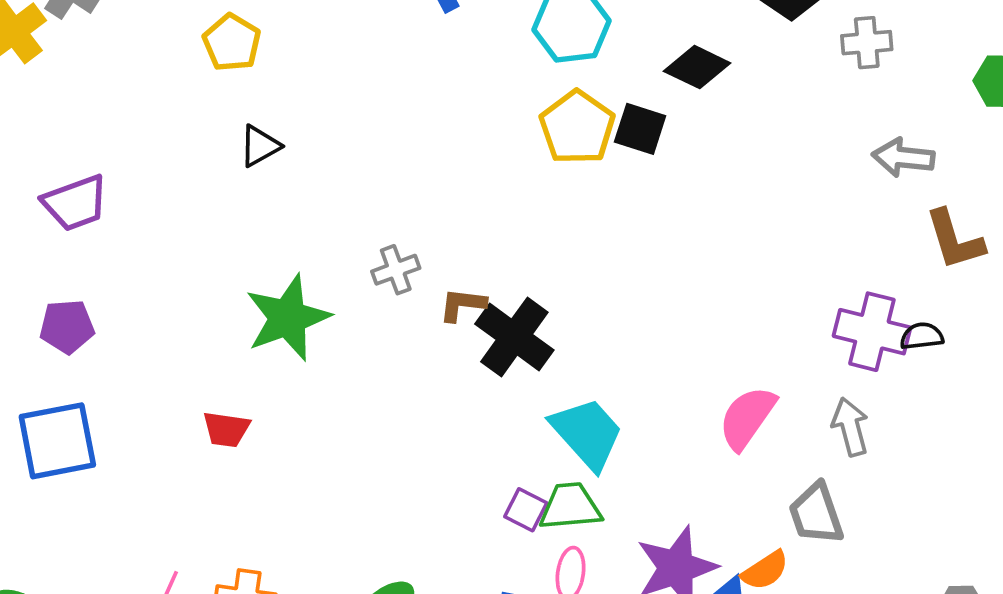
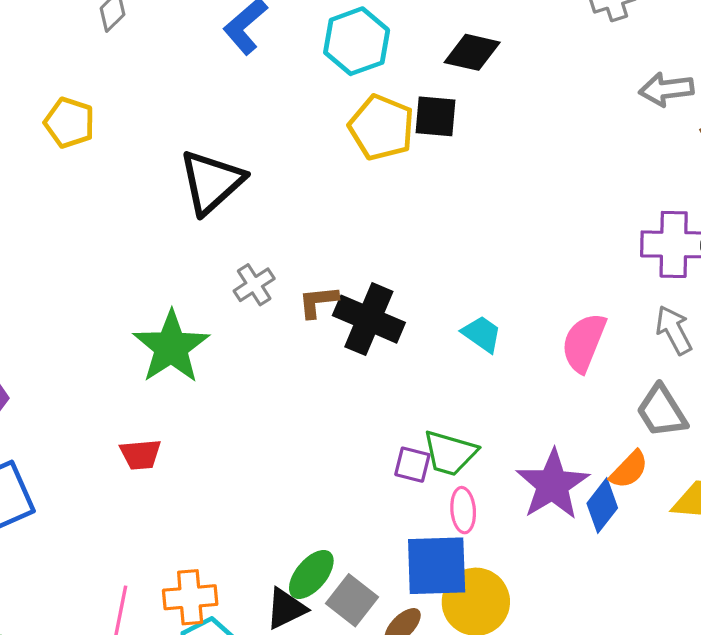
black triangle: (260, 146) -> (211, 182), moved, size x1.8
cyan trapezoid: (587, 433) -> (482, 334), moved, size x0.6
green trapezoid: (570, 507) -> (450, 453), turned -146

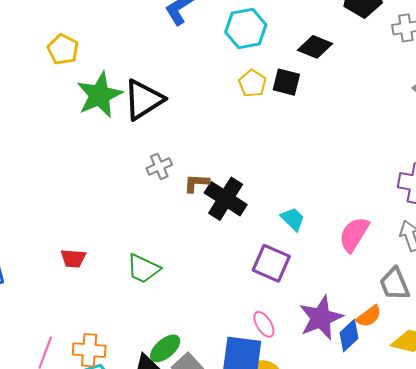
yellow pentagon: (382, 127) -> (252, 83), size x0.7
green star: (171, 347) -> (99, 95), moved
green trapezoid: (450, 453) -> (143, 269), moved
purple square: (412, 465) -> (271, 263), moved, size x1.6
pink ellipse: (463, 510) -> (264, 324), turned -36

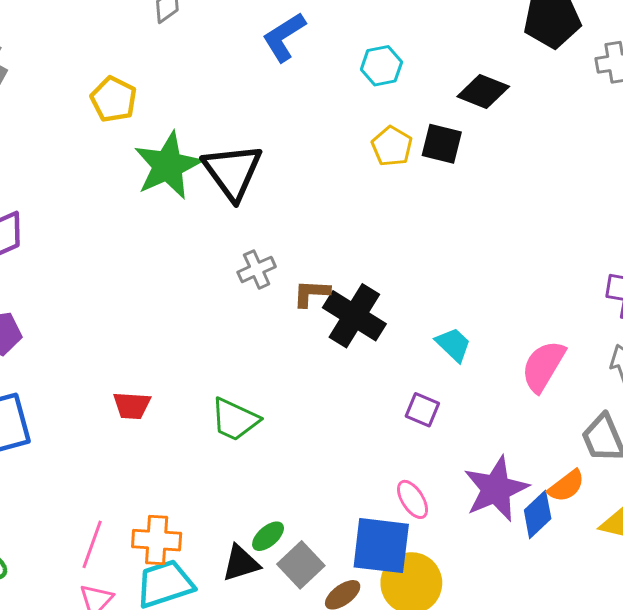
cyan hexagon: (246, 29) -> (381, 66), size x0.7
black triangle: (144, 100) -> (233, 172), turned -33
purple square: (271, 263) -> (422, 410), size x0.6
green ellipse: (165, 348) -> (268, 536), size x0.7

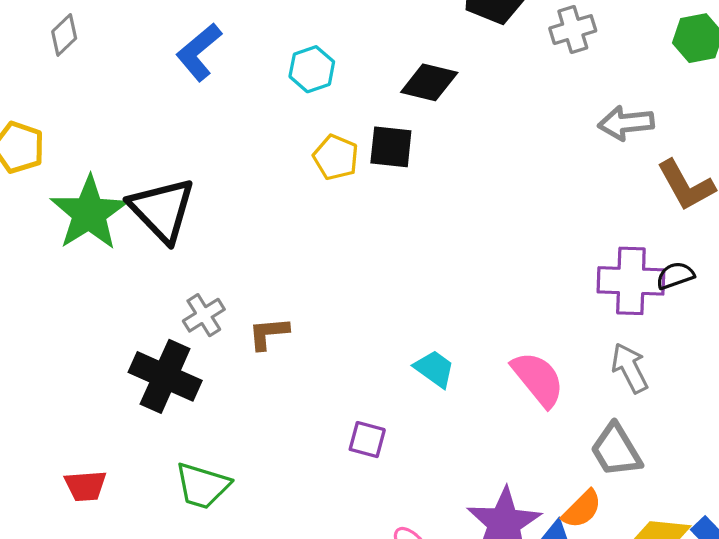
black cross: (354, 316) -> (165, 376), moved
pink semicircle: (543, 366) -> (538, 379), turned 118
purple square: (422, 410) -> (367, 440), moved

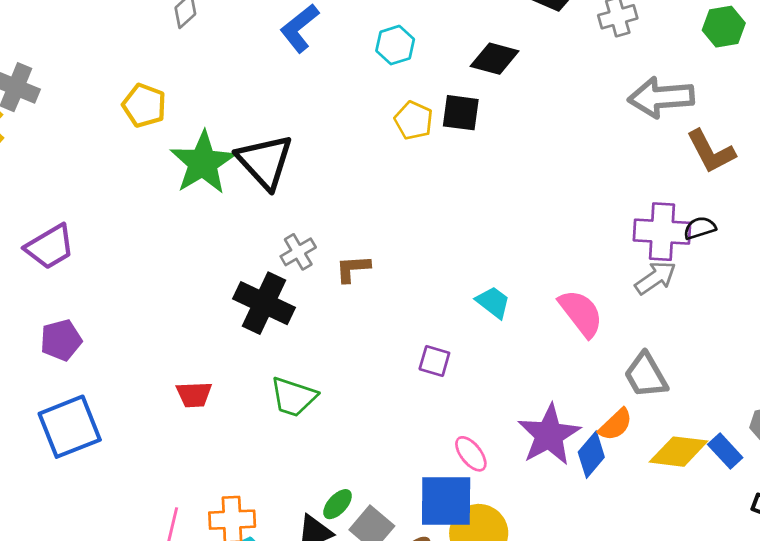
gray arrow: (626, 123) -> (661, 97), size x1.4
gray arrow: (630, 368) -> (655, 278), moved, turned 81

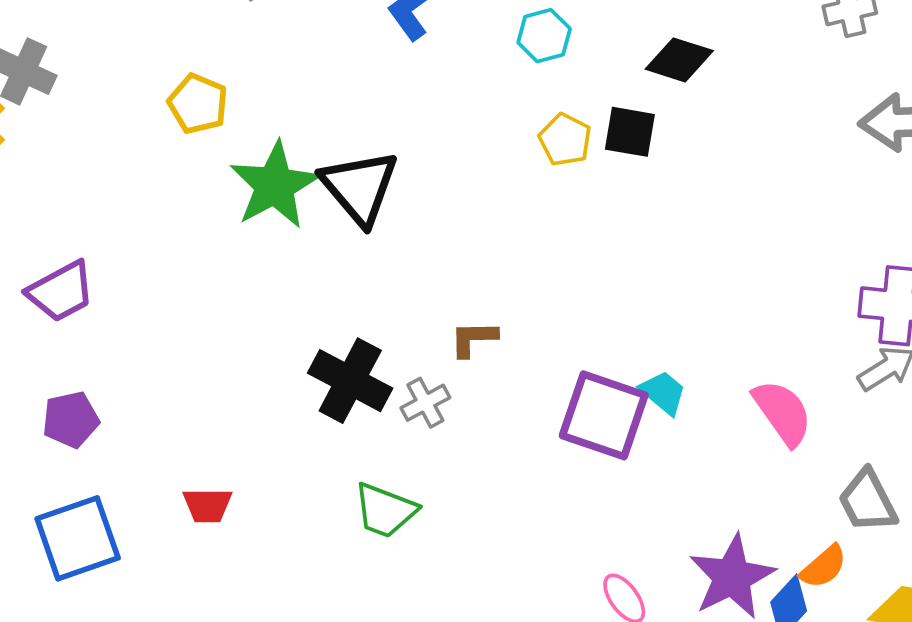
gray cross: (298, 252) -> (425, 403), moved
purple square: (434, 361) -> (604, 415), moved, size x2.0
red trapezoid: (194, 395) -> (207, 505), moved

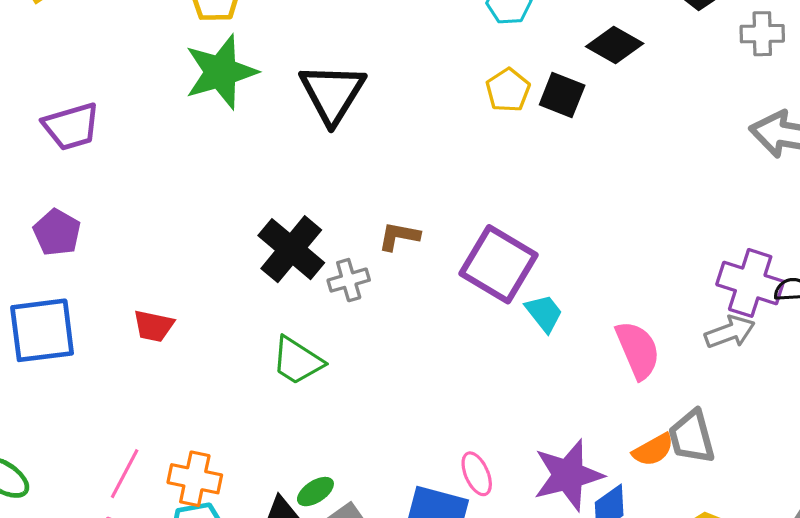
green star: (275, 185) -> (221, 72), moved
purple square: (604, 415) -> (498, 264), moved
purple pentagon: (71, 420) -> (57, 232), turned 30
orange semicircle: (824, 567) -> (653, 450), moved

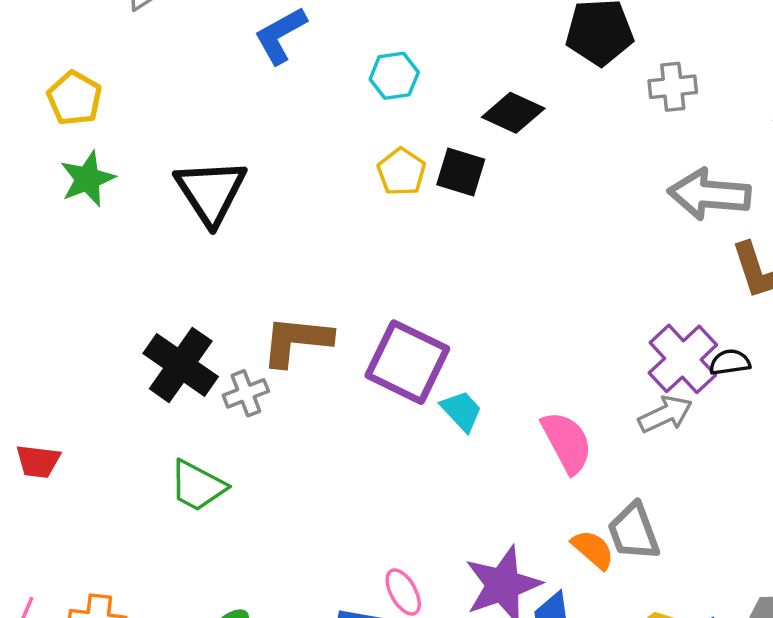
green star: (221, 72) -> (87, 179), size x0.7
brown L-shape: (399, 236) -> (296, 341), size x1.6
purple cross: (750, 283) -> (683, 359), turned 34
orange semicircle: (653, 450) -> (593, 549), turned -105

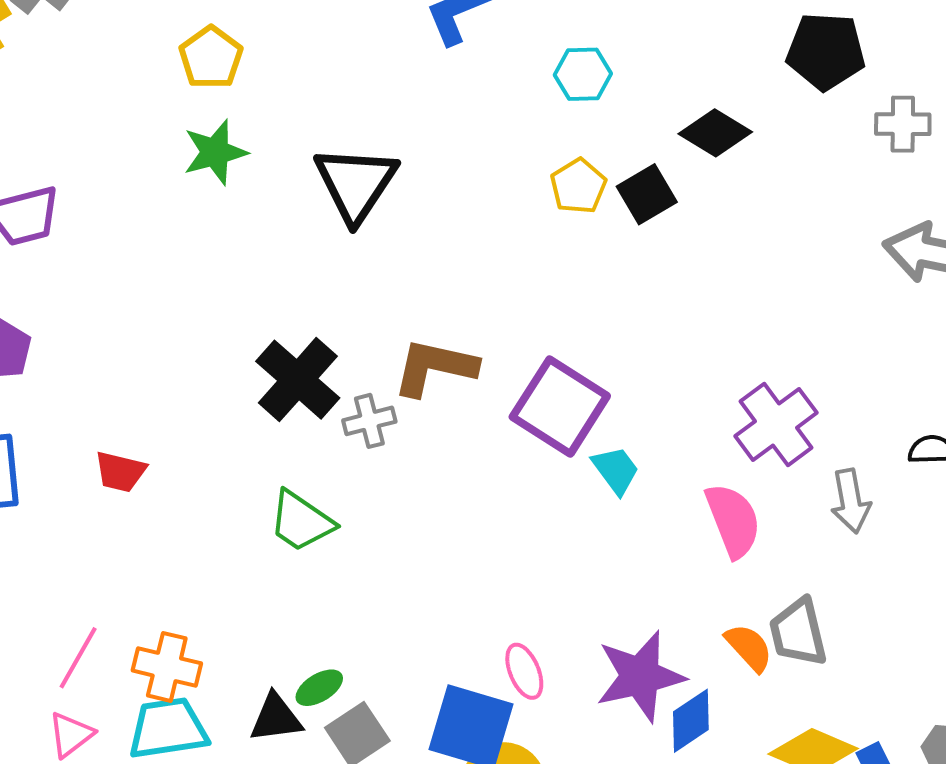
black square: (461, 172) -> (647, 194), turned 36
purple cross: (683, 359) -> (776, 424), moved
gray arrow: (665, 414) -> (851, 501), turned 98

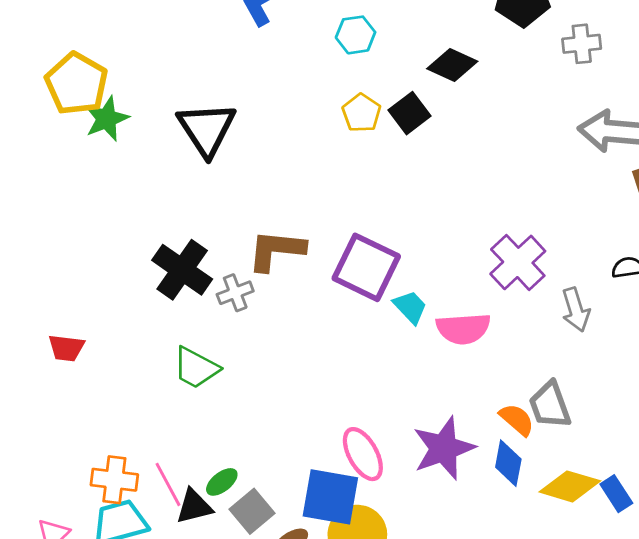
yellow pentagon: (211, 58) -> (77, 84), moved, size x1.4
pink semicircle: (733, 520) -> (463, 329), moved, turned 114
pink line: (78, 658) -> (168, 484), moved, turned -51
pink ellipse: (524, 671) -> (363, 454), size x1.4
blue diamond: (691, 721) -> (508, 463), moved, turned -39

